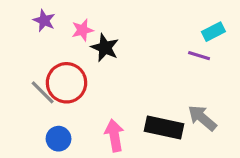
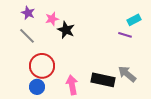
red circle: (67, 83) -> (42, 66), moved
gray line: (43, 92) -> (27, 36), moved

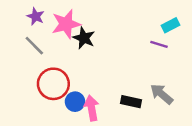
pink star: (52, 19) -> (66, 24), size x1.6
black rectangle: (103, 80) -> (131, 102), size x0.7
blue circle: (37, 87) -> (75, 102), moved

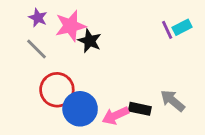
purple line: (159, 44) -> (167, 30), moved, turned 48
blue circle: (75, 102) -> (80, 109), size x1.6
pink arrow: (92, 108) -> (115, 116), moved, turned -105

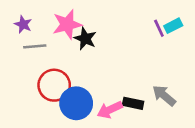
purple star: (38, 18) -> (23, 24), moved
gray line: (37, 49) -> (35, 46), turned -50

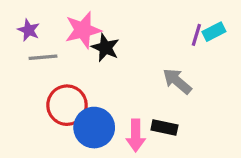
purple line: (159, 28) -> (196, 35), turned 42
gray arrow: (164, 96) -> (177, 81), moved
pink arrow: (110, 110) -> (136, 136), turned -65

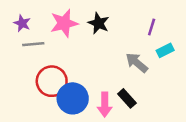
cyan rectangle: (214, 32) -> (165, 50), moved
black star: (105, 48) -> (99, 23), moved
black rectangle: (164, 128) -> (127, 98), turned 36

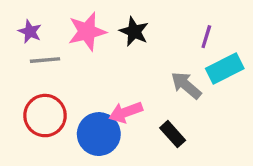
cyan rectangle: (165, 50) -> (225, 68), size x1.5
red circle: (52, 81) -> (45, 116), moved
pink arrow: (105, 105) -> (126, 112), moved, turned 70

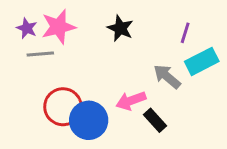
pink star: (87, 32) -> (58, 27), moved
pink arrow: (126, 112) -> (131, 101), moved
red circle: (45, 116) -> (63, 107), moved

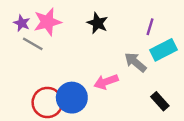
gray line: (40, 54) -> (33, 44), turned 35
red circle: (63, 107) -> (47, 102), moved
black rectangle: (155, 120) -> (160, 101), moved

